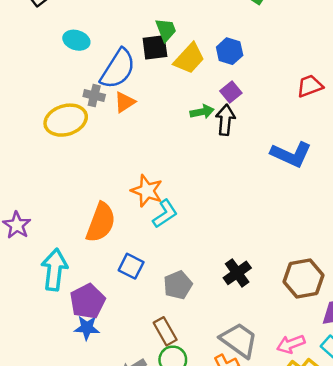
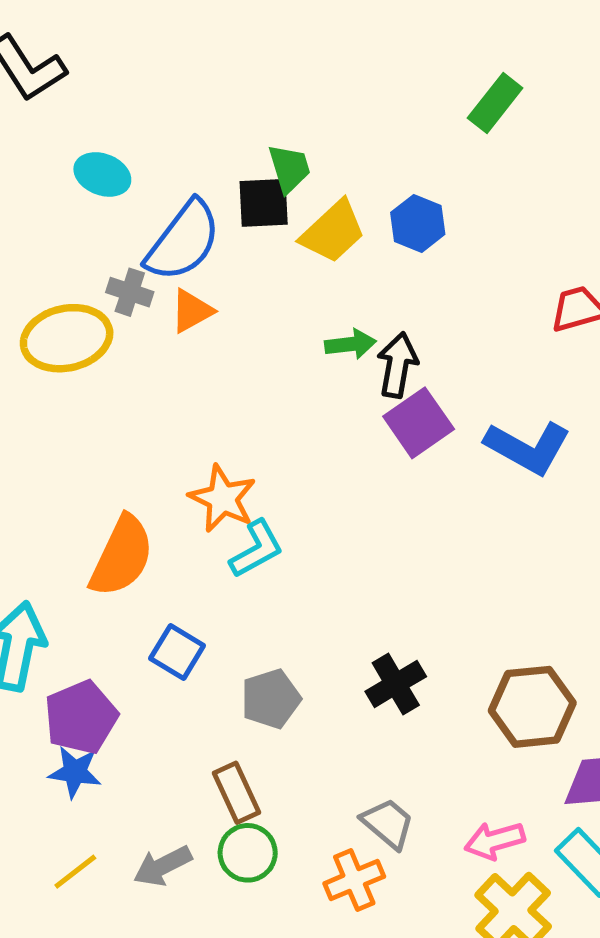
purple square: (231, 92) -> (419, 423), moved, size x1.5
gray trapezoid: (239, 340) -> (388, 823), size x0.7

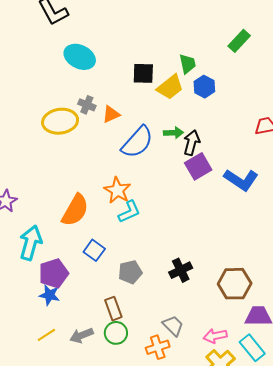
green trapezoid: (289, 168) -> (188, 64), moved
cyan ellipse: (102, 174) -> (80, 57), size x1.4
blue semicircle: (183, 241) -> (137, 142), moved

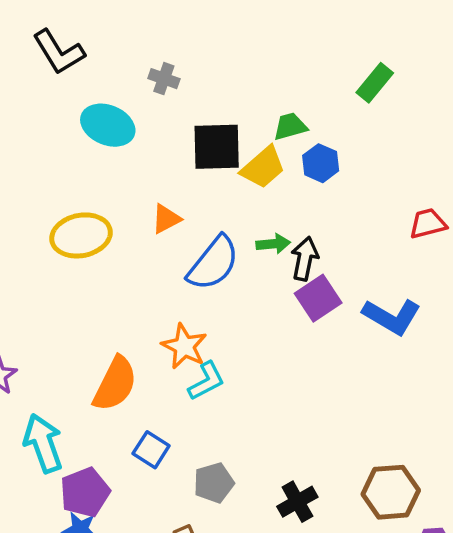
green trapezoid: (188, 64) -> (290, 126), turned -90
black square: (143, 73) -> (217, 147), size x1.4
gray cross: (87, 105) -> (164, 79), moved
cyan arrow: (31, 243) -> (43, 443), turned -32
black cross: (181, 270) -> (297, 502), moved

